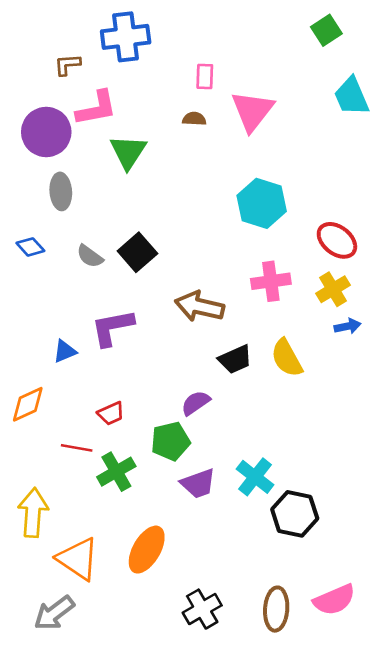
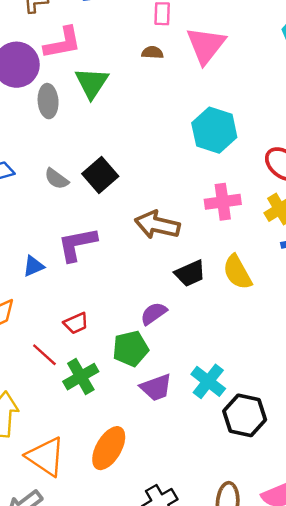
gray ellipse: (61, 191) -> (48, 101), moved
red line: (77, 448) -> (44, 355), turned 32

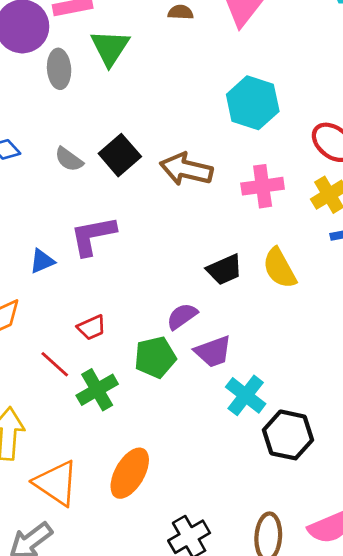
brown arrow: (157, 225) -> (186, 169), moved
purple trapezoid: (156, 387) -> (213, 352), moved

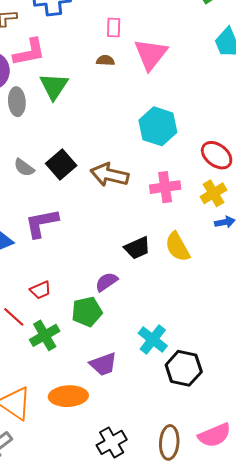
purple trapezoid: (213, 352) -> (103, 364), moved
orange ellipse: (130, 473) -> (68, 396), turned 57

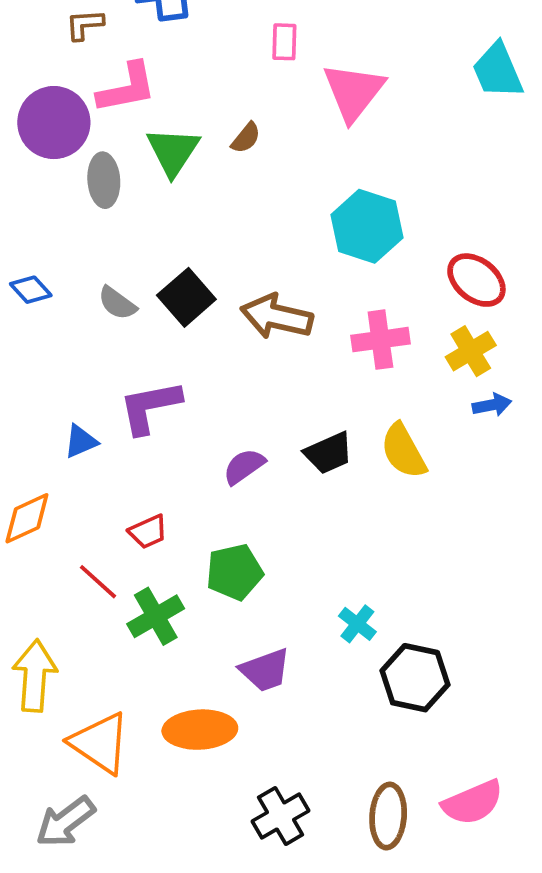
brown semicircle: (105, 60) -> (246, 138), moved, turned 126
purple semicircle: (106, 282) -> (244, 466), moved
cyan cross: (153, 339) -> (357, 624), size x0.7

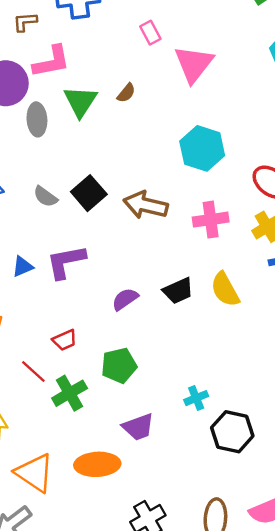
pink rectangle: (284, 42) -> (150, 33), turned -30
blue triangle: (81, 441) -> (23, 267), moved
cyan cross: (357, 624) -> (196, 398), turned 30

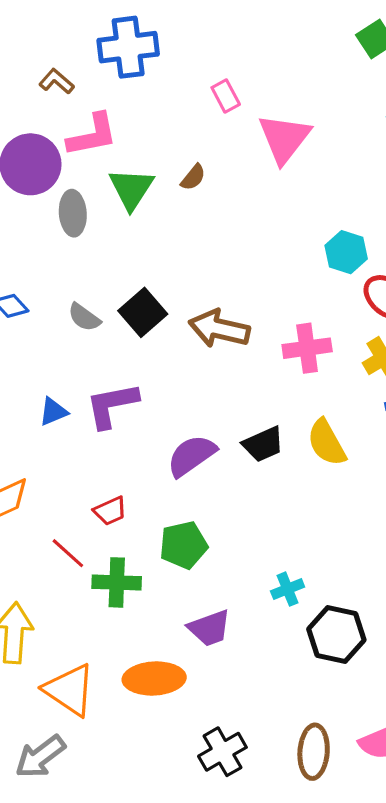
brown L-shape: (25, 22) -> (57, 81), turned 45
cyan hexagon: (202, 148) -> (346, 252), moved, size x0.7
purple semicircle: (125, 299) -> (192, 456), size x1.4
green cross: (70, 393) -> (117, 582), turned 32

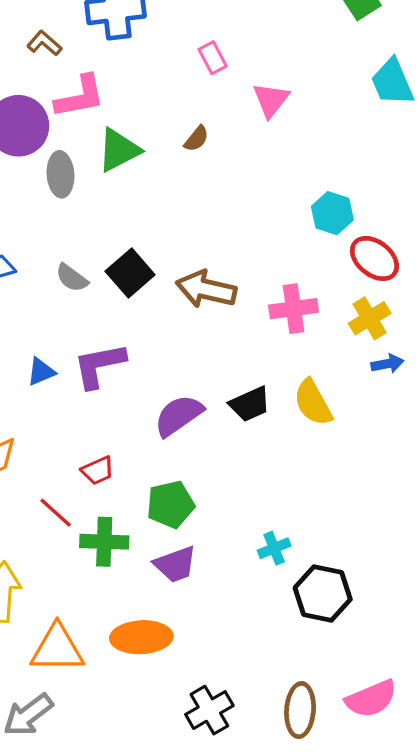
pink triangle: (284, 138) -> (271, 100), size x0.7
brown semicircle: (193, 177) -> (196, 139), moved
green triangle: (131, 189) -> (119, 150), turned 30
purple trapezoid: (209, 628) -> (175, 564), moved
orange triangle: (70, 690) -> (57, 649), turned -34

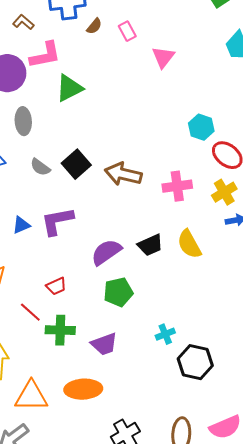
brown semicircle: (196, 139) -> (94, 26), moved
gray ellipse: (60, 174) -> (23, 121), moved
green pentagon: (171, 504) -> (118, 292), moved

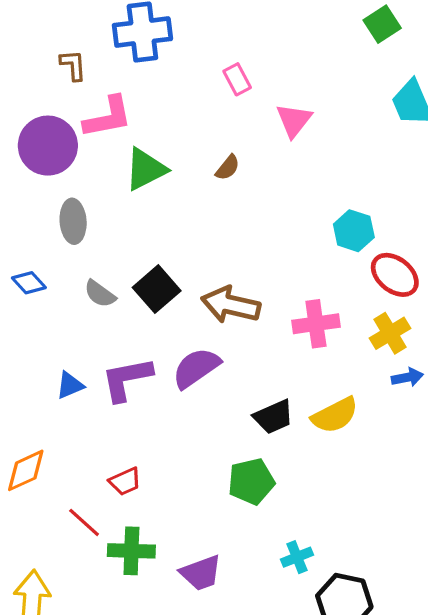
brown L-shape: (23, 22) -> (73, 65), turned 45
brown semicircle: (94, 26) -> (228, 168), moved
yellow semicircle: (189, 244) -> (335, 415), turned -88
purple semicircle: (106, 252) -> (196, 368), moved
green pentagon: (118, 292) -> (251, 481), moved

